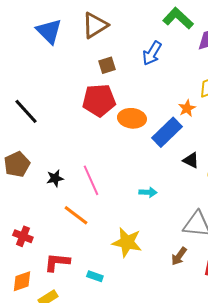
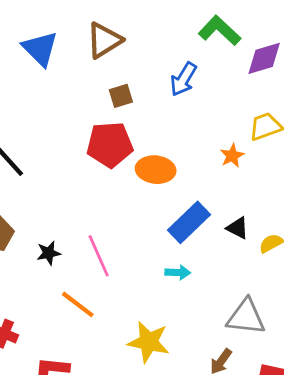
blue rectangle: (167, 132) -> (189, 222), moved

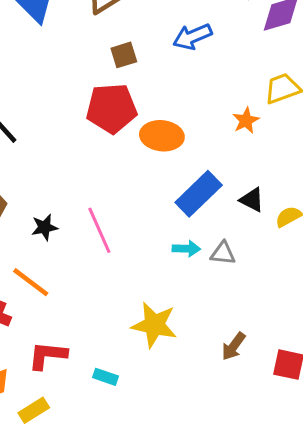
blue arrow: (183, 79) -> (192, 37), turned 36
orange line: (78, 304) -> (31, 282), moved
gray triangle: (246, 317) -> (223, 253), moved, size x0.6

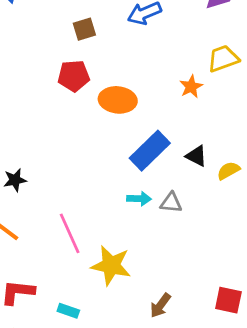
red pentagon: (112, 108) -> (74, 76), size x0.7
pink line: (99, 230) -> (70, 233), moved
brown arrow: (234, 346) -> (160, 305), moved

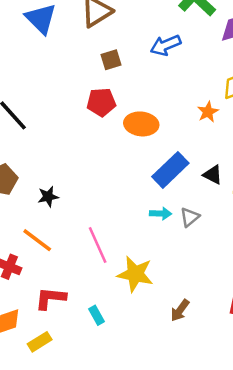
gray triangle: (171, 203) -> (190, 217), turned -45
cyan rectangle: (68, 311) -> (96, 315), turned 42

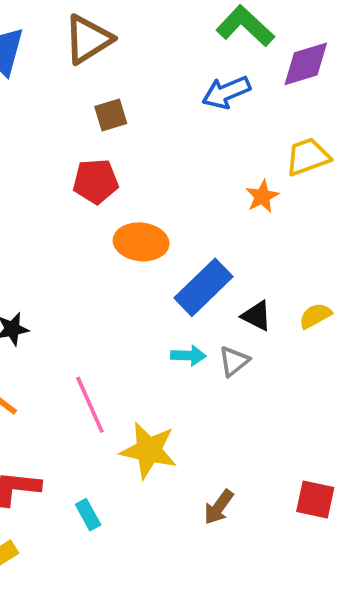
blue arrow: (165, 45) -> (226, 92), moved
orange ellipse: (141, 124) -> (141, 242), moved
black triangle: (213, 175) -> (257, 316), moved

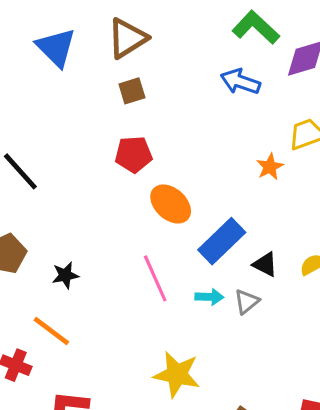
blue arrow: (226, 92) -> (240, 82), turned 42
brown square: (111, 115) -> (132, 91), moved
orange ellipse: (141, 242) -> (171, 204), turned 36
pink line: (90, 405) -> (155, 278), moved

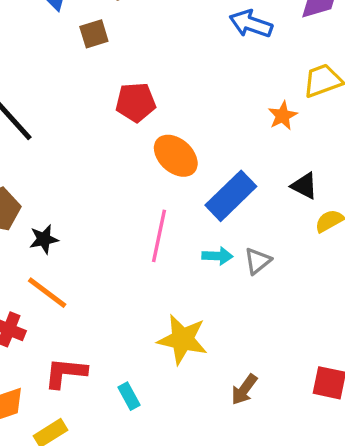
brown square: (132, 91) -> (94, 34), moved
black triangle: (265, 264) -> (304, 186), moved
black star: (65, 275) -> (44, 239), moved
pink line: (155, 278) -> (159, 236), turned 36

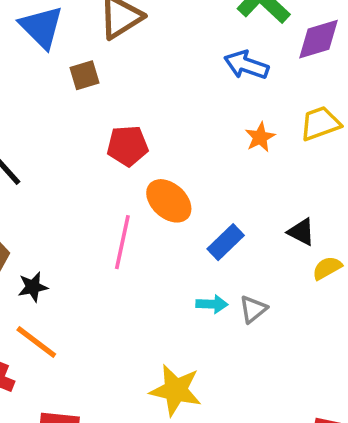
orange star: (283, 116) -> (260, 137), moved
blue rectangle: (231, 196) -> (226, 242), size x0.7
pink line: (159, 236) -> (122, 242), moved

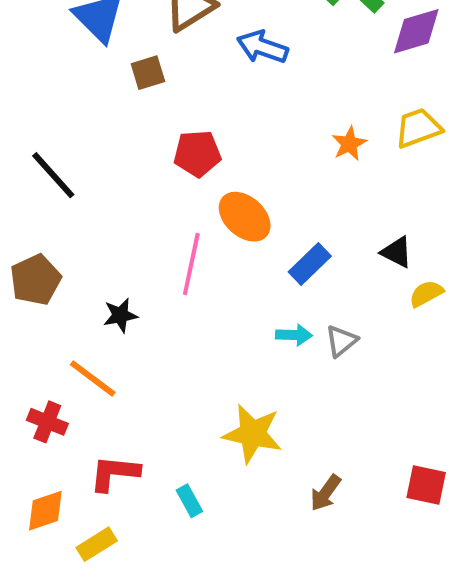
blue arrow: (246, 65) -> (262, 47), moved
black star: (33, 287) -> (120, 315), moved

